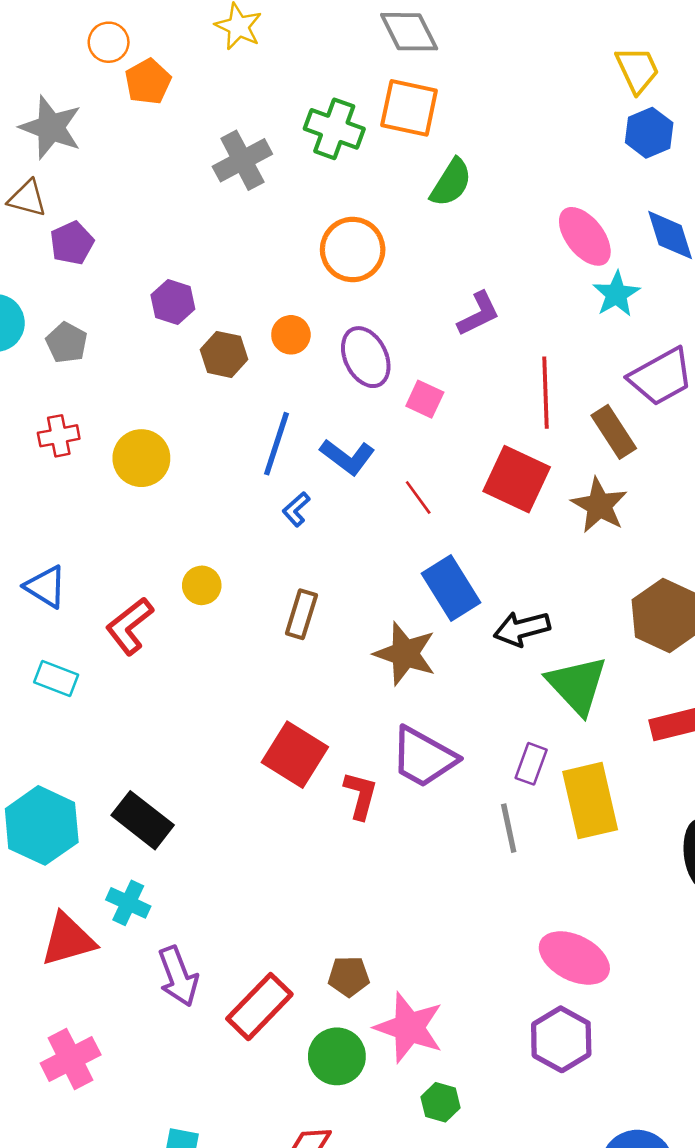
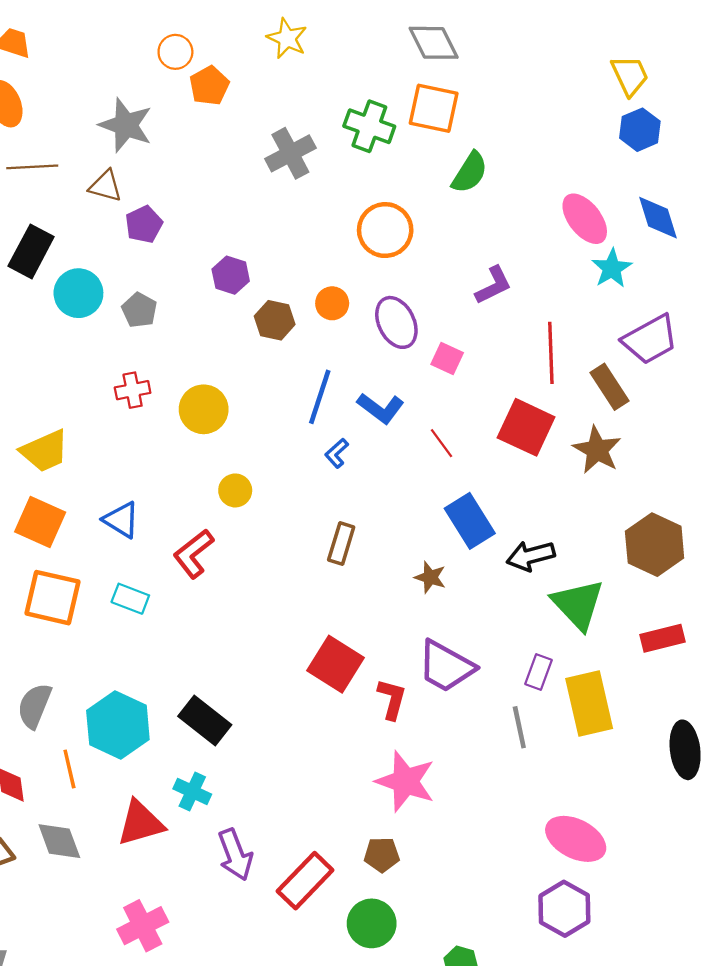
yellow circle: (202, 585) -> (235, 490), moved
brown star: (405, 654) -> (430, 577), size x0.6
pink star: (409, 1028) -> (405, 781), moved

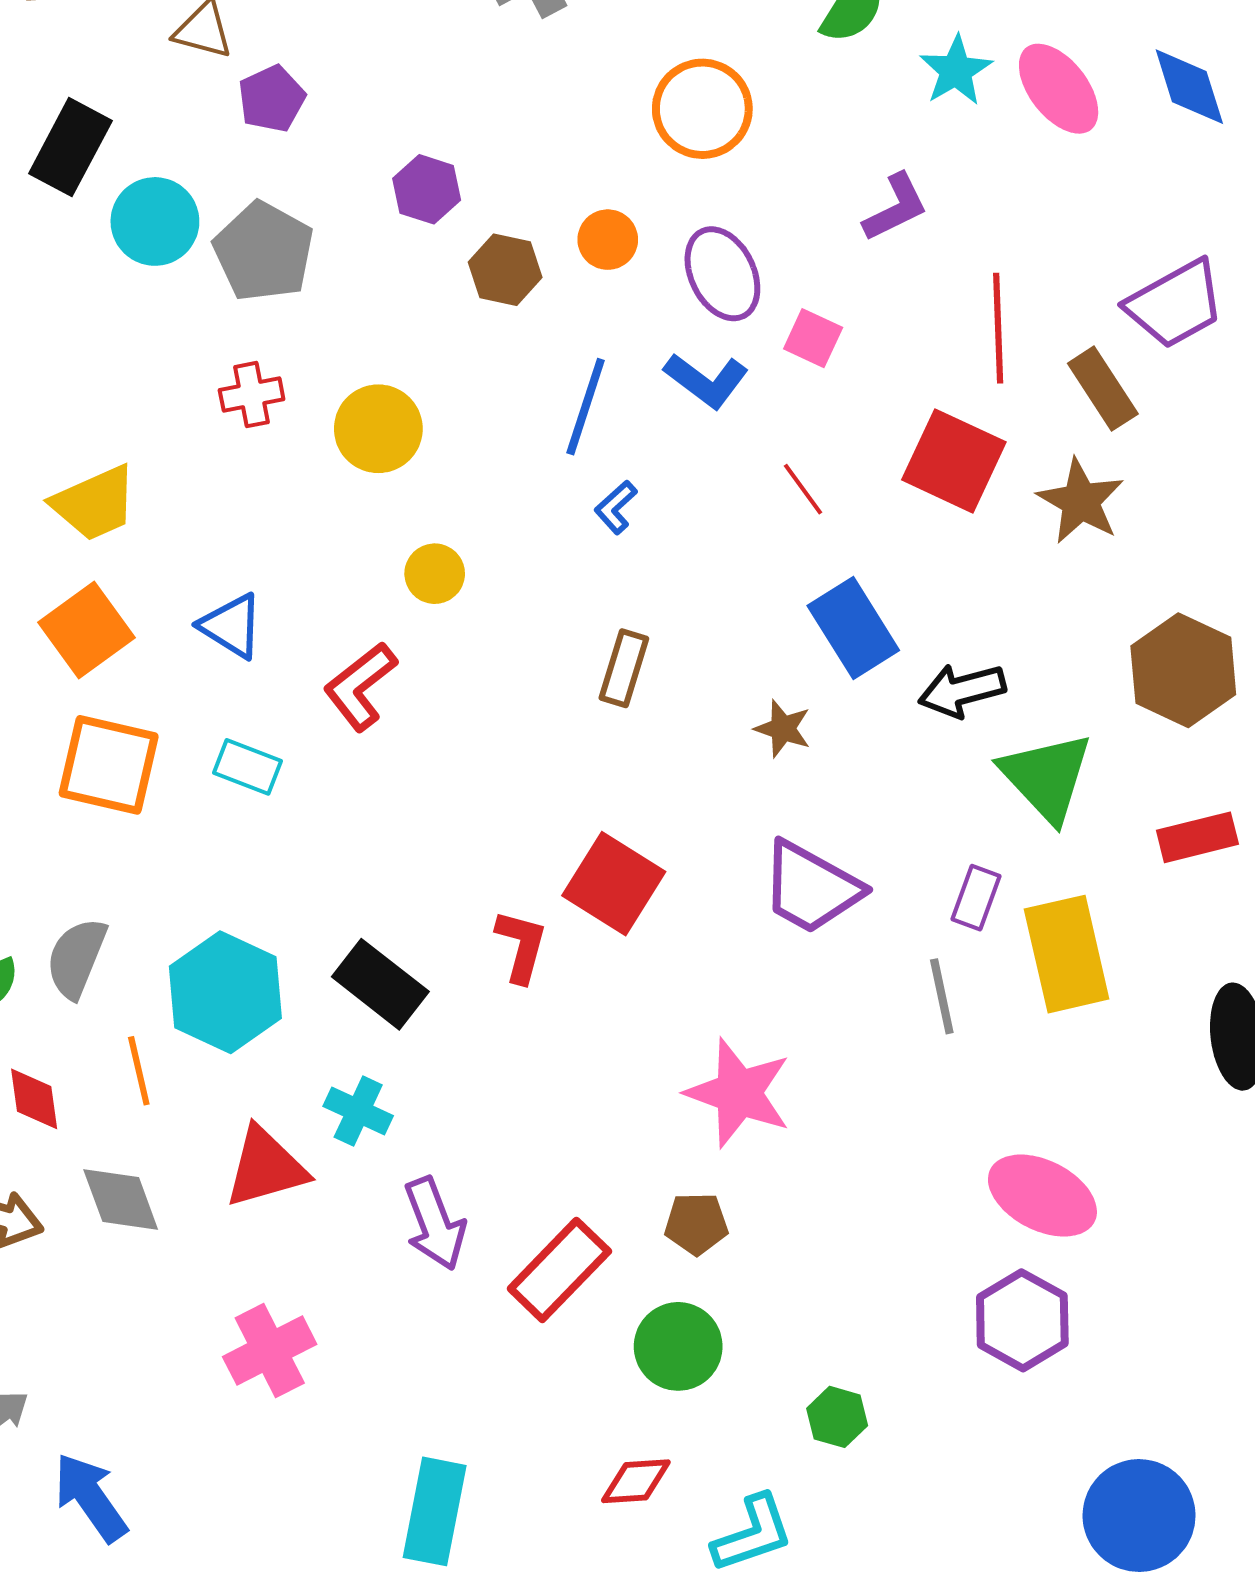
cyan star: (612, 268) -> (956, 71), moved
gray pentagon: (139, 310) -> (264, 252), size x1.6
blue L-shape: (381, 408) -> (706, 380), moved
orange square: (40, 522) -> (86, 630), turned 30
red L-shape: (392, 699) -> (521, 946), moved

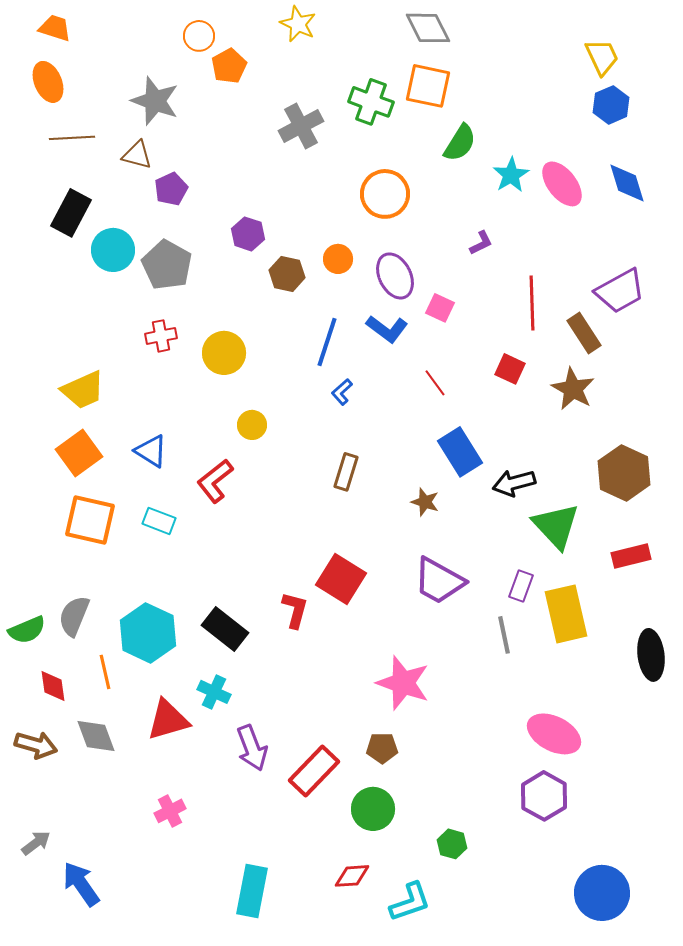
purple L-shape: (896, 207) -> (481, 243), size x0.7
red square: (954, 461) -> (510, 369), size x0.6
pink cross: (270, 1350) -> (170, 811), size x0.7

